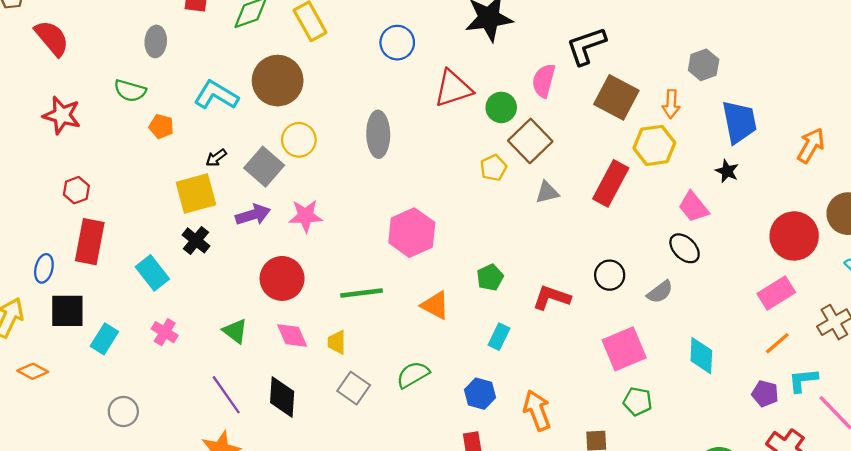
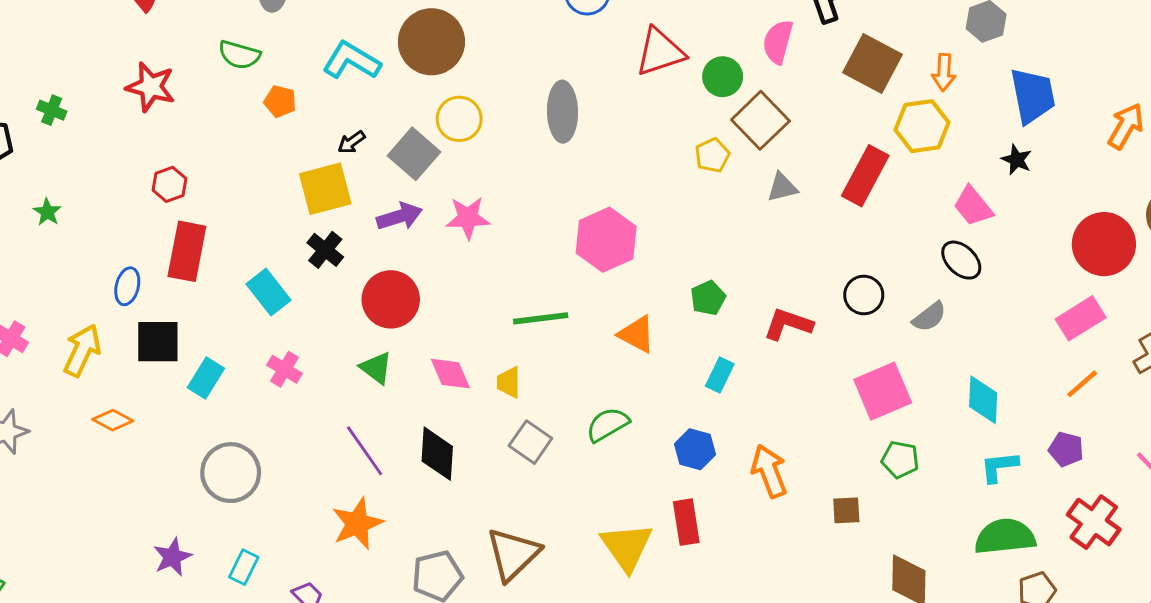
red circle: (282, 278) -> (391, 299), moved
cyan L-shape: (803, 380) -> (999, 467), moved
gray circle: (123, 412) -> (231, 473), size x1.5

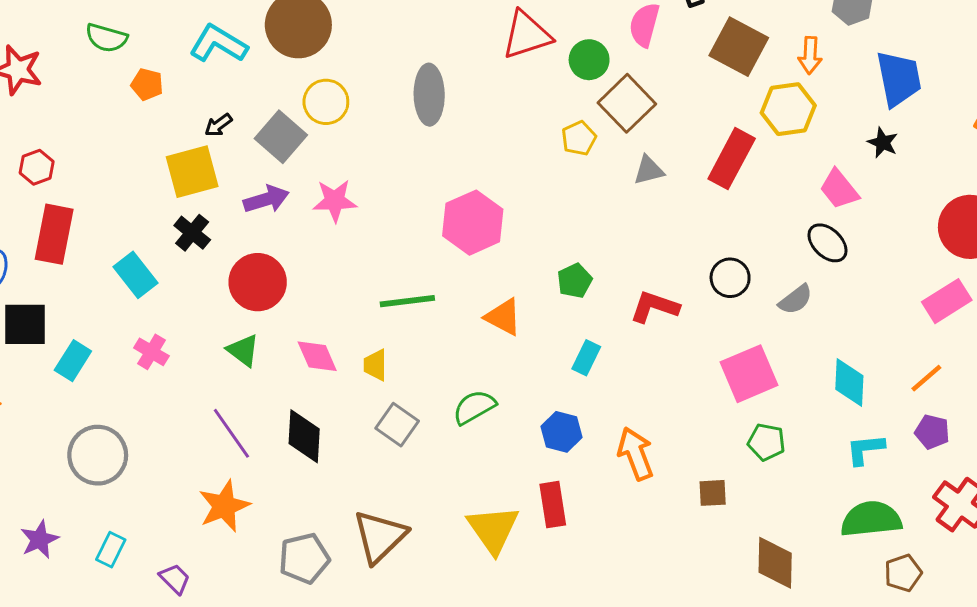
orange line: (1082, 384) -> (926, 378), moved

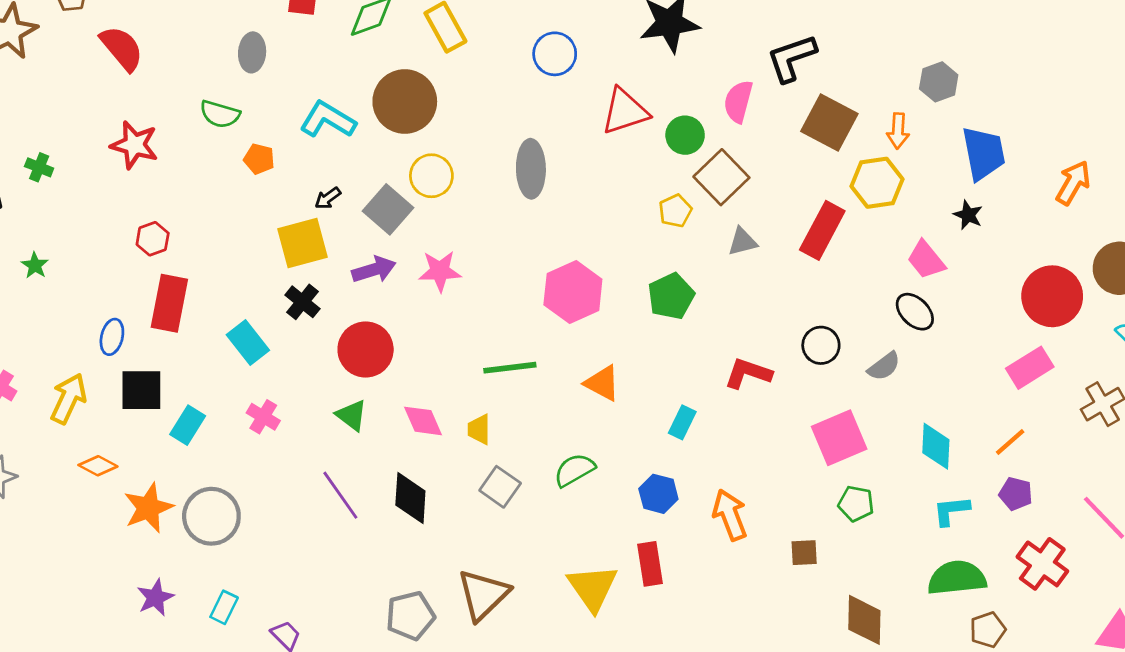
green pentagon: (575, 281) -> (671, 296), moved, size x1.4
orange star: (224, 506) -> (148, 508), moved

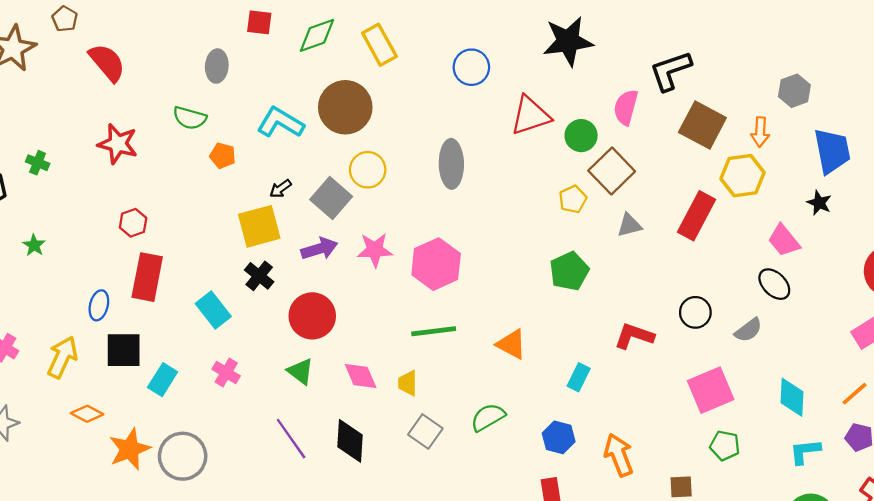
pink hexagon: (573, 292) -> (436, 264), moved

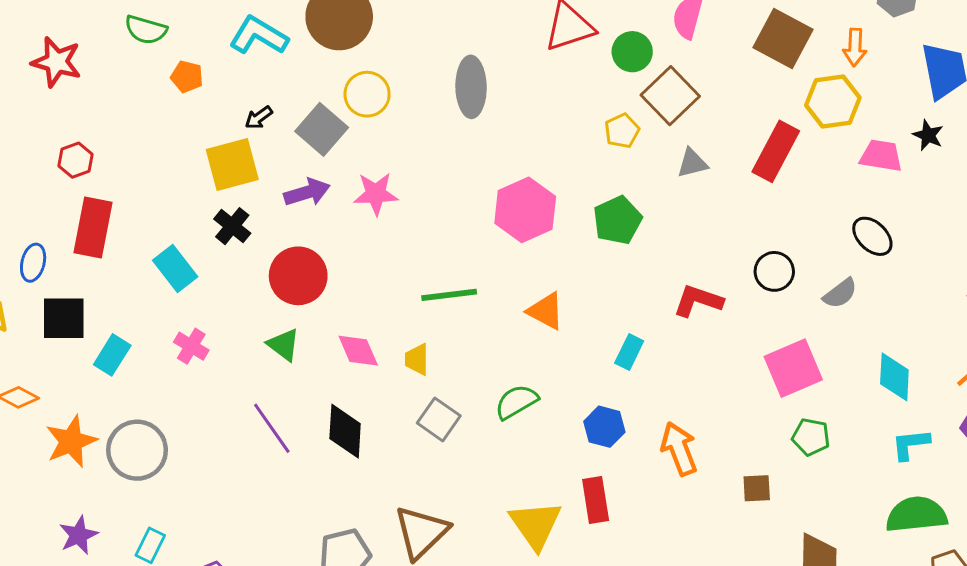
pink trapezoid: (784, 240) -> (881, 156), moved, turned 138
pink hexagon: (436, 264) -> (525, 210), moved

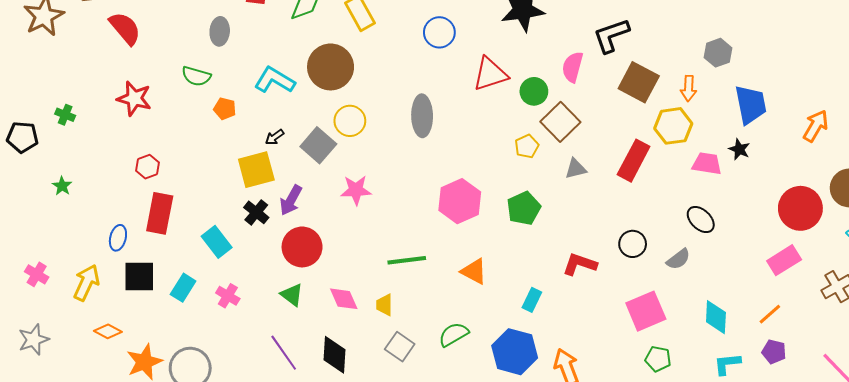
purple arrow: (307, 192) -> (291, 200), moved, turned 136
cyan rectangle: (112, 355) -> (183, 288), moved
blue hexagon: (604, 427) -> (515, 352), size x1.6

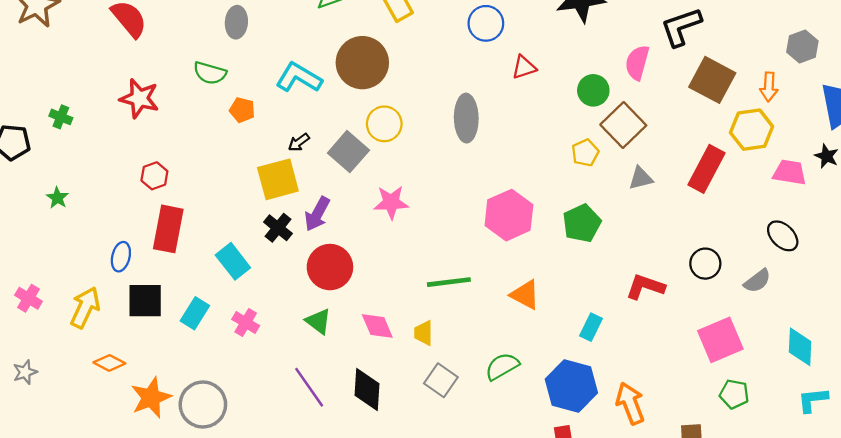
red triangle: (490, 74) -> (524, 67), moved, size x0.6
gray star: (34, 340) -> (25, 372), size x0.7

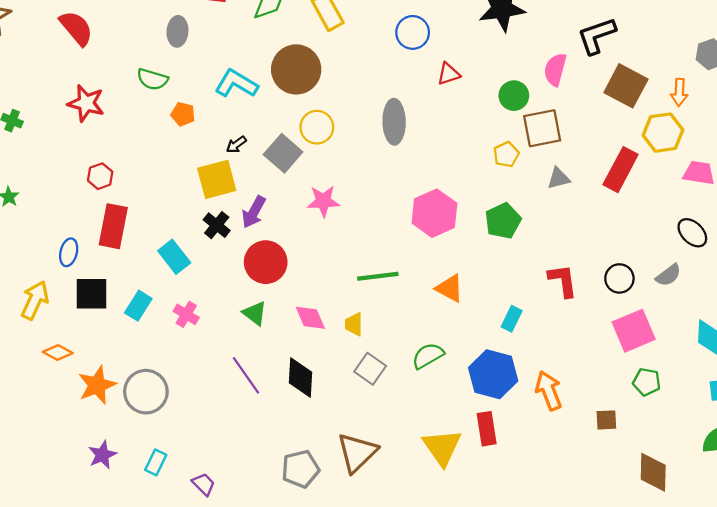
brown square: (623, 125) -> (542, 128), turned 33
black circle: (705, 264) -> (619, 278), moved
red L-shape: (645, 287) -> (563, 281), turned 63

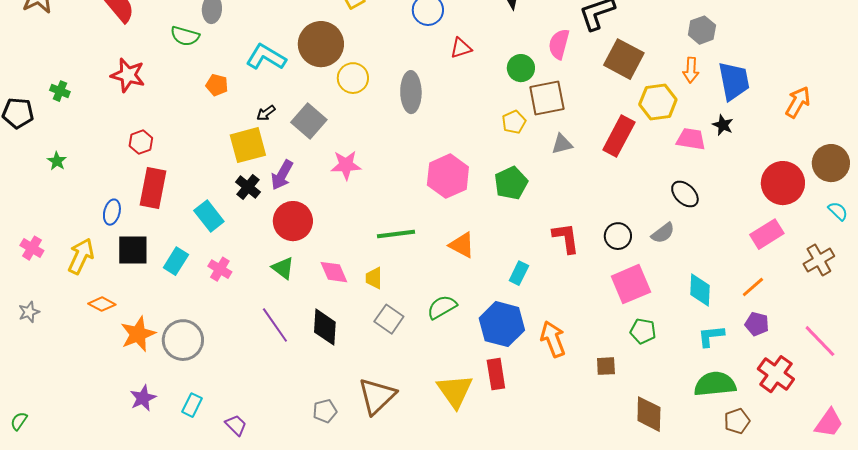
green semicircle: (152, 79) -> (185, 36), moved
orange arrow: (679, 92) -> (691, 70), moved
yellow circle: (317, 127) -> (353, 78), moved
gray pentagon: (300, 469) -> (325, 411), size x0.7

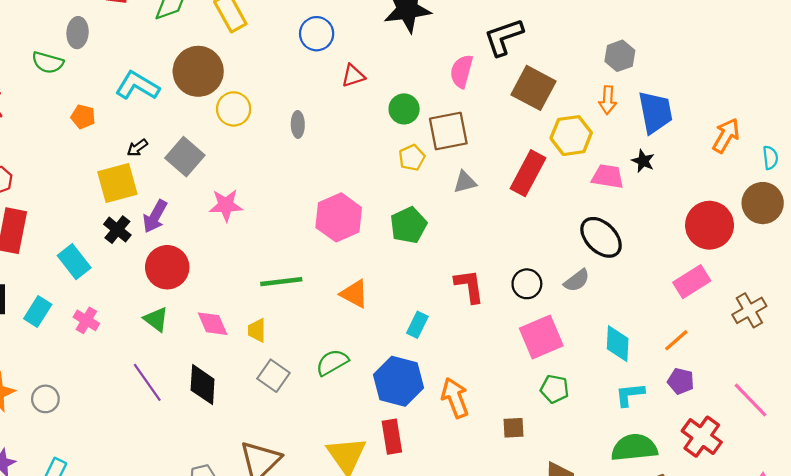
green circle: (521, 68) -> (404, 109), moved
gray ellipse: (411, 92) -> (298, 124), size x0.6
black ellipse: (685, 194) -> (601, 237), size x1.4
cyan semicircle: (838, 211) -> (770, 158), moved, turned 40
gray circle: (183, 340) -> (45, 399), size x0.6

